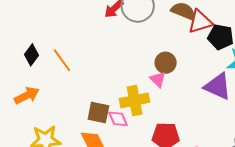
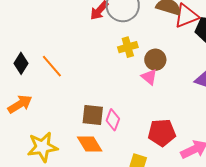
yellow cross: (135, 100) -> (128, 47), moved, size x0.7
pink diamond: (118, 119) -> (113, 120), turned 50

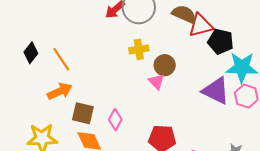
orange arrow: (20, 104) -> (60, 91), moved
brown square: (93, 115) -> (83, 113), moved

